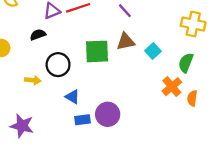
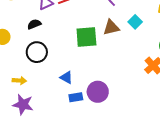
cyan square: (153, 51) -> (135, 22), moved
black circle: (58, 65) -> (37, 52), moved
yellow arrow: (33, 80) -> (19, 81), moved

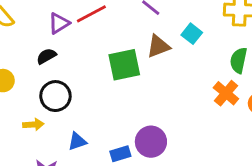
blue triangle: (66, 77) -> (77, 141), moved, turned -40
yellow arrow: (19, 81) -> (33, 124), moved

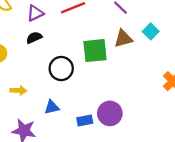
purple triangle: (59, 23) -> (35, 13), moved
black circle: (55, 96) -> (61, 69), moved

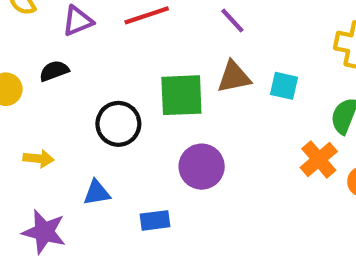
cyan square: (151, 31) -> (284, 86), moved, turned -35
black semicircle: (34, 38) -> (54, 71), moved
purple circle: (110, 113) -> (202, 167), moved

